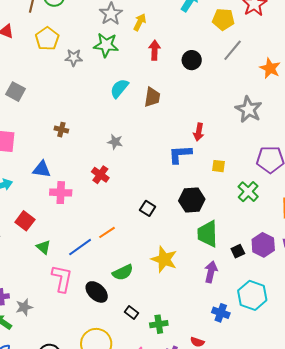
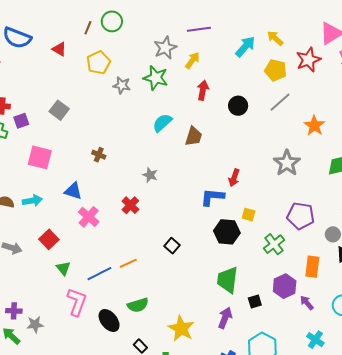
pink cross: (61, 193) -> (89, 217), turned 30
black hexagon: (192, 200) -> (227, 232), moved
purple hexagon: (263, 245) -> (285, 286), moved
yellow star: (164, 259) -> (181, 329), moved

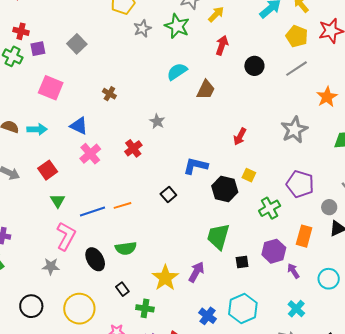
gray star: (122, 85) -> (142, 29), turned 30
blue L-shape: (212, 197) -> (196, 166), moved
purple arrow: (225, 318) -> (196, 272), moved
gray star: (35, 325) -> (51, 266), moved

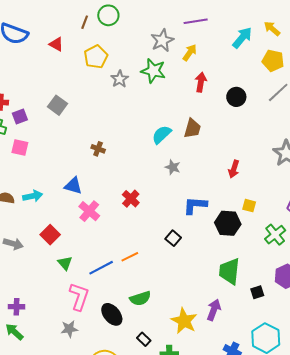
cyan semicircle: (177, 72) -> (162, 135), moved
pink square: (51, 88) -> (20, 147), moved, size x0.7
gray star: (157, 121) -> (173, 167), moved

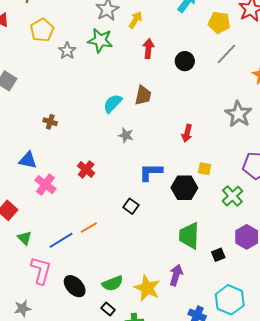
green semicircle: (140, 298) -> (113, 283), moved
gray star: (69, 329) -> (23, 308), moved

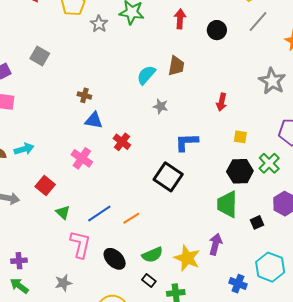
blue triangle: (28, 160) -> (94, 120), moved
black hexagon: (184, 188) -> (240, 171), moved
black square: (131, 206) -> (168, 177), size x1.8
orange line: (89, 227) -> (131, 218), moved

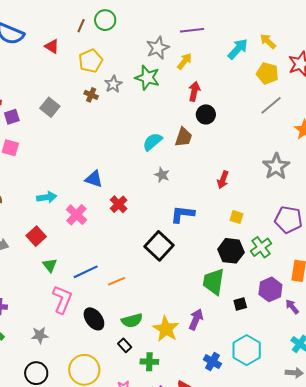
black circle: (217, 30) -> (206, 114), moved
brown cross: (84, 95) -> (91, 95), moved
cyan arrow: (24, 149) -> (47, 197), moved

